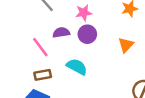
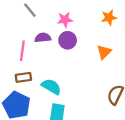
pink line: (40, 47) -> (22, 51), turned 42
cyan semicircle: (77, 67) -> (51, 87), moved

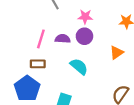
purple semicircle: (43, 38) -> (63, 39), moved
cyan semicircle: (51, 87) -> (79, 66), moved

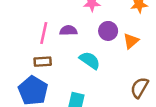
purple circle: (84, 36) -> (108, 31), moved

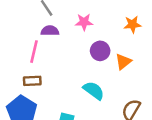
purple semicircle: (68, 30) -> (50, 31), moved
cyan semicircle: (90, 60) -> (94, 91), moved

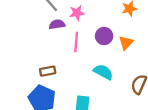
pink star: (84, 22) -> (77, 13), moved
pink line: (34, 52) -> (76, 42), moved

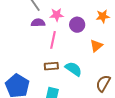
purple circle: (104, 36) -> (77, 25), moved
brown rectangle: (48, 71) -> (51, 66), moved

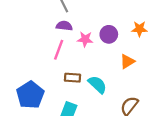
pink star: (57, 15) -> (85, 39), moved
pink line: (53, 40) -> (59, 50), moved

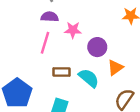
purple circle: (109, 34) -> (97, 47), moved
orange triangle: (127, 62) -> (115, 68), moved

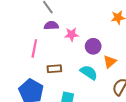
pink line: (45, 43) -> (34, 48), moved
brown rectangle: (61, 72) -> (54, 69), moved

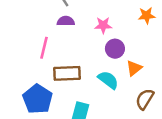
pink star: (72, 34) -> (103, 25), moved
brown rectangle: (54, 69) -> (67, 73), size x1.5

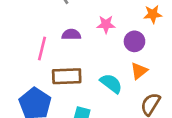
purple semicircle: (66, 21) -> (71, 35), moved
purple circle: (115, 49) -> (134, 41), moved

